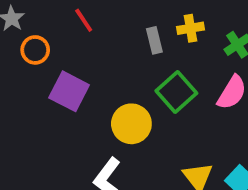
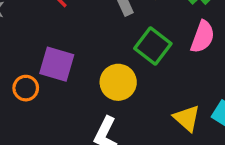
orange circle: (35, 50) -> (26, 88), moved

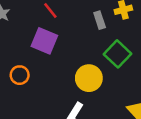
purple square: (57, 64) -> (44, 41), moved

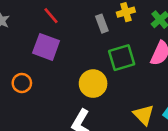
green square: (118, 54) -> (122, 58), turned 32

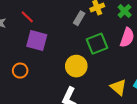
red line: (51, 16) -> (27, 17), moved
gray rectangle: (102, 24) -> (79, 18), turned 56

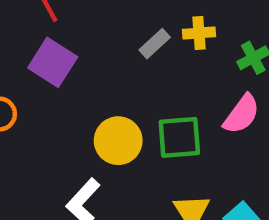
green square: (97, 44) -> (179, 137), moved

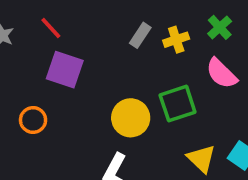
yellow cross: (199, 33) -> (176, 40), moved
pink semicircle: (242, 114) -> (221, 74), turned 112

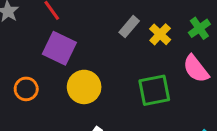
yellow cross: (176, 40) -> (160, 34), turned -35
yellow circle: (131, 118) -> (84, 87), moved

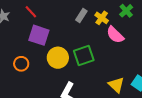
pink semicircle: (196, 69) -> (115, 35), moved
green square: (154, 90) -> (84, 55), moved

